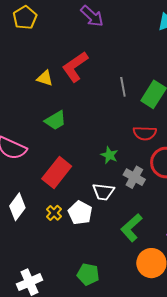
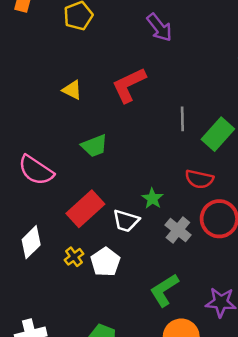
yellow triangle: (45, 78) -> (72, 90), moved
white trapezoid: (103, 192) -> (126, 221), moved

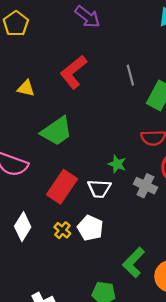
gray line: (182, 119) -> (130, 75), moved
green trapezoid: (94, 146) -> (57, 131), size x1.4
green L-shape: (164, 290) -> (134, 262), moved

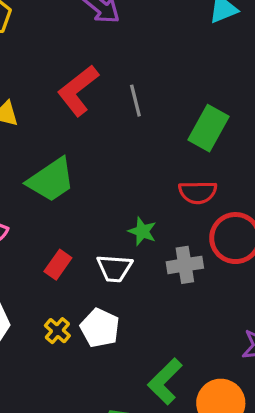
gray line: (130, 75) -> (135, 101), moved
gray cross: (145, 186) -> (185, 265), turned -35
red rectangle: (62, 187) -> (58, 265), size x0.6

